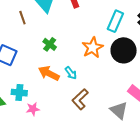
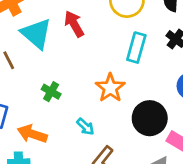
black circle: (124, 50) -> (150, 118), moved
orange arrow: (49, 73) -> (32, 134), moved

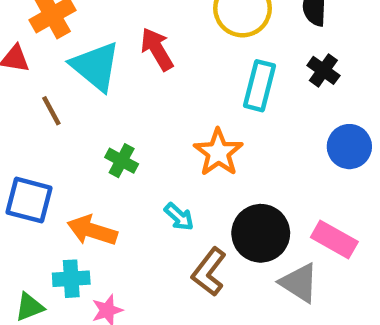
black circle: (150, 118) -> (261, 233), moved

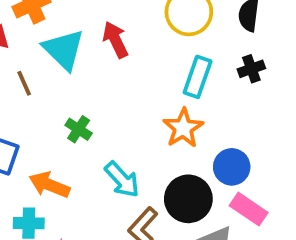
black cross: (323, 70) -> (251, 69), turned 30
blue circle: (349, 147) -> (232, 167), moved
orange star: (218, 152) -> (183, 128), moved
cyan arrow: (179, 217) -> (122, 180), size x1.5

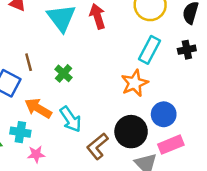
brown line: (24, 83) -> (29, 62), moved
cyan arrow: (122, 180) -> (71, 119), moved
pink rectangle: (249, 209) -> (171, 145), turned -65

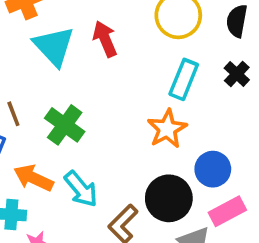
black cross: (187, 50) -> (237, 74), turned -30
green cross: (64, 73) -> (65, 125), size x1.5

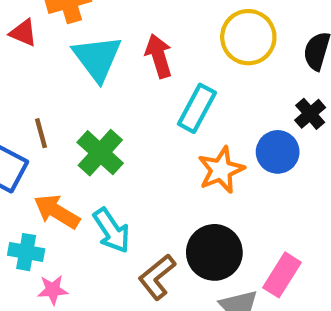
cyan rectangle: (184, 79) -> (197, 108), moved
blue circle: (213, 169) -> (278, 152), moved
pink rectangle: (227, 211) -> (282, 275), turned -36

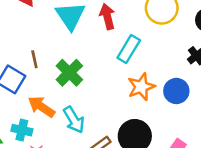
blue circle: (278, 152) -> (176, 91), moved

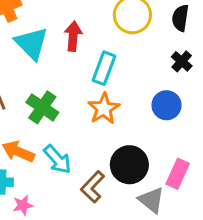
red arrow: (107, 17) -> (73, 36), turned 30
orange star: (141, 87) -> (104, 109), moved

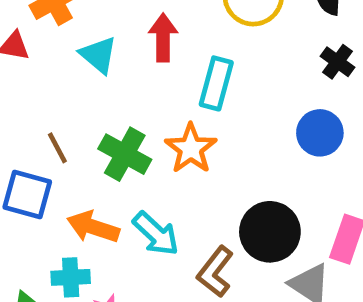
cyan triangle: (31, 43) -> (98, 55), size x0.7
orange star: (104, 109) -> (191, 148), moved

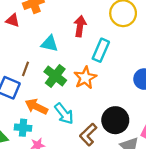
cyan triangle: (98, 55) -> (50, 44), moved, turned -36
brown line: (57, 148) -> (25, 69), turned 40

